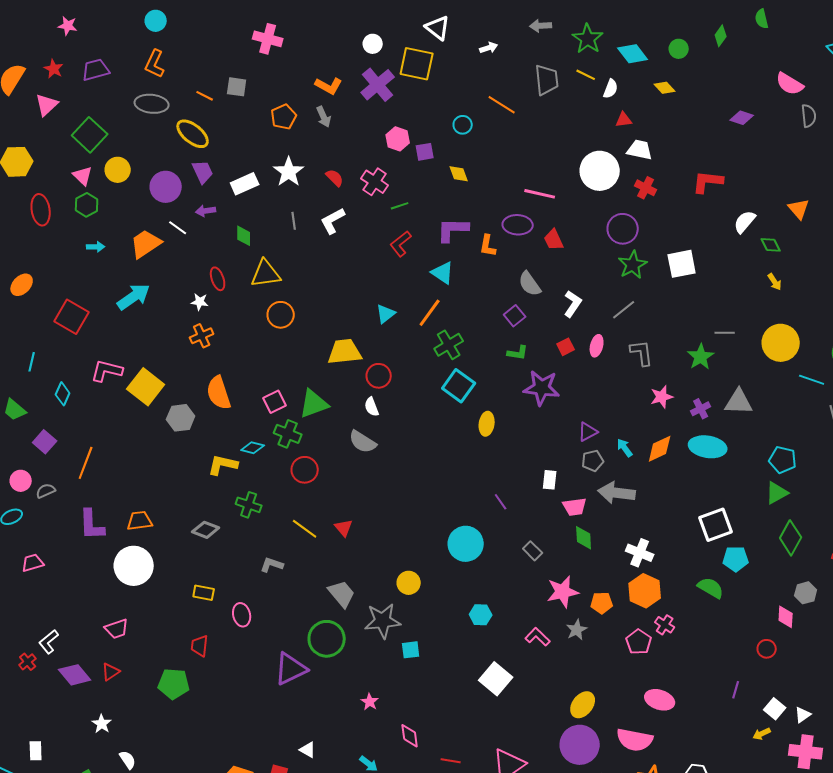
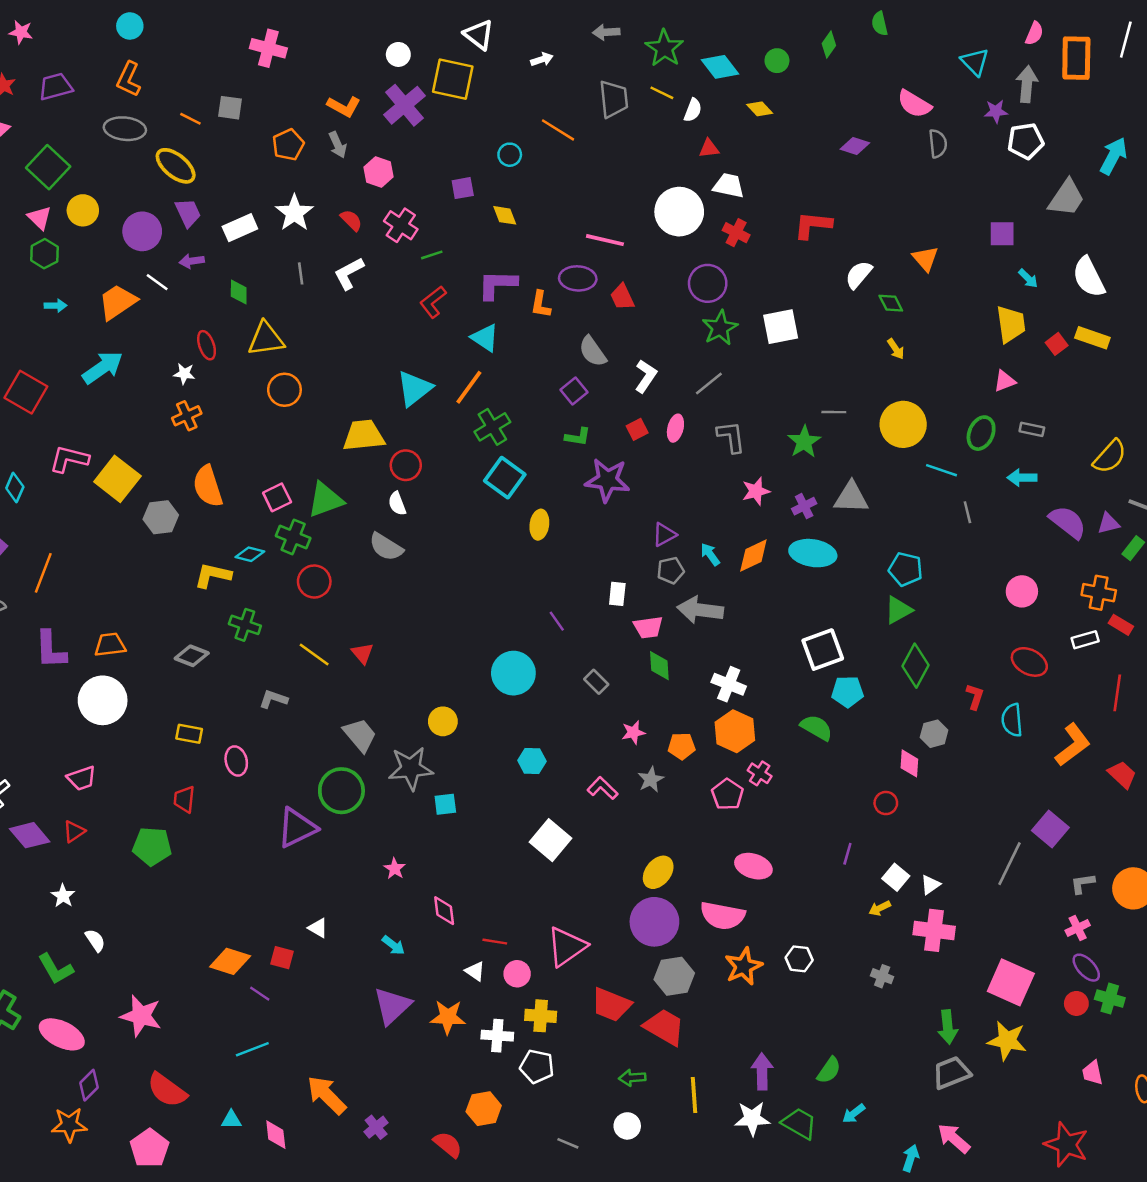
pink hexagon: (398, 139) -> (379, 172), moved
cyan triangle: (386, 314) -> (414, 389), size x1.5
pink star: (563, 592) -> (633, 732), size x0.6

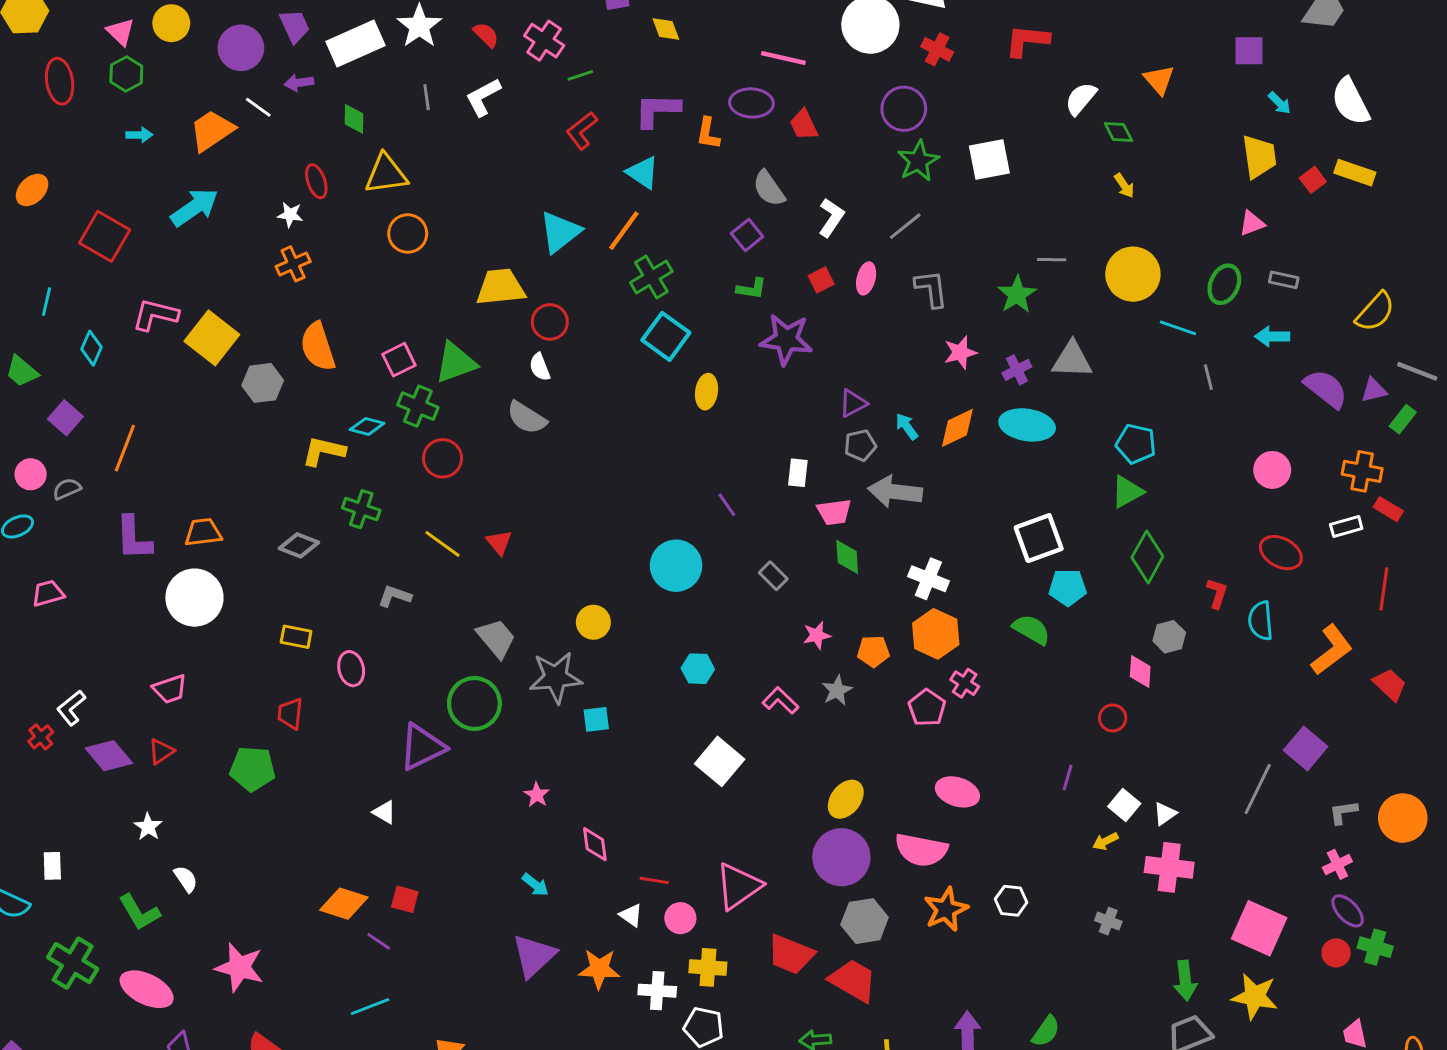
white rectangle: (240, 228) -> (355, 43), size x1.4
white triangle: (318, 928) -> (384, 812), moved

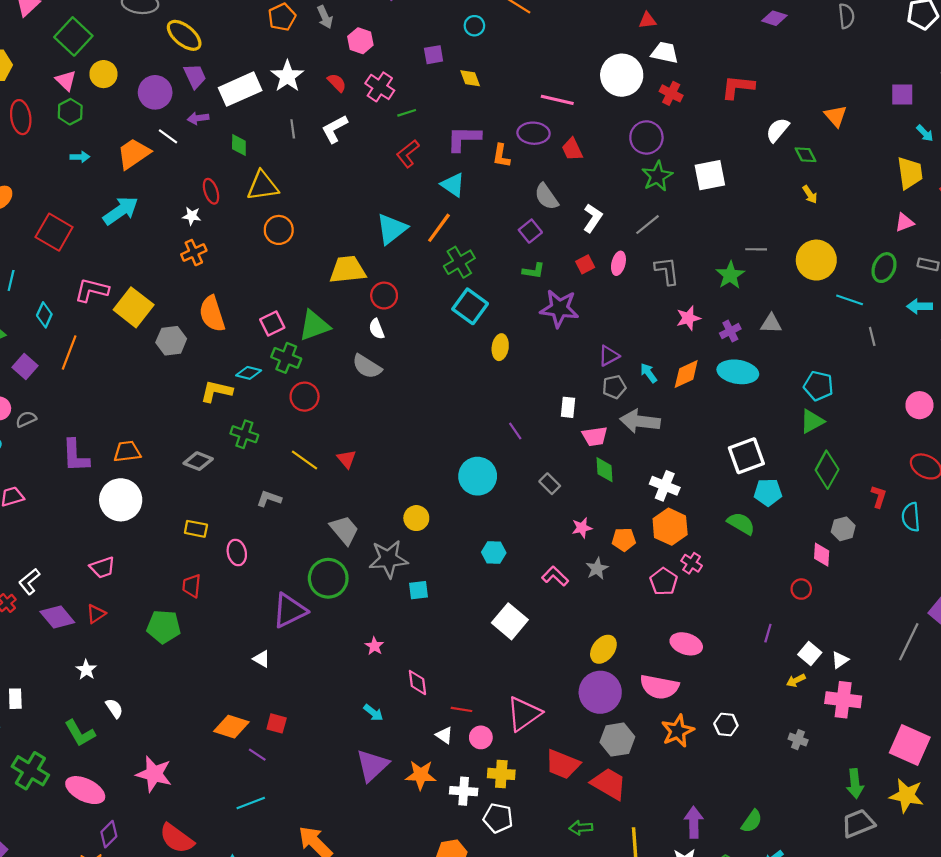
gray triangle: (1072, 360) -> (771, 323), size x0.7
orange line: (125, 448) -> (69, 353), moved

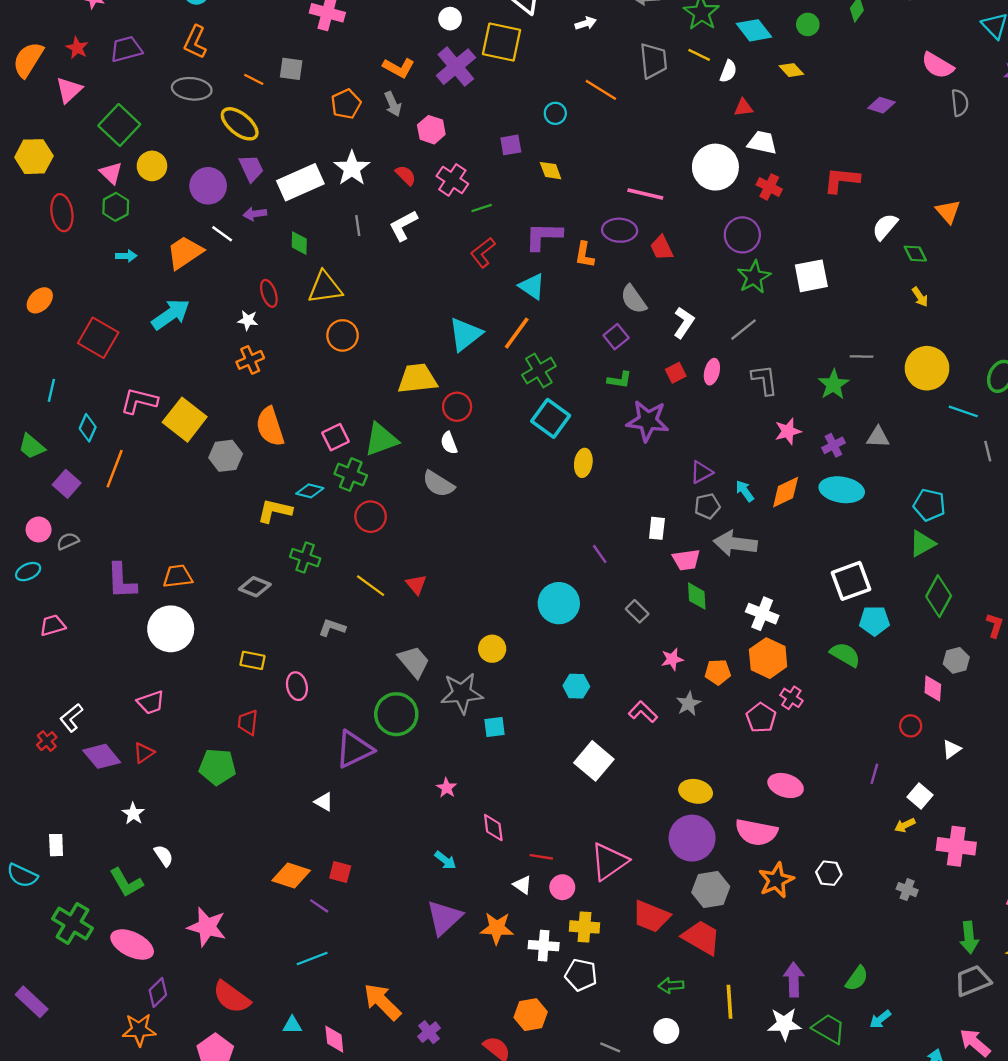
yellow ellipse: (603, 649) -> (696, 791), turned 64
white triangle: (840, 660) -> (952, 749), moved

